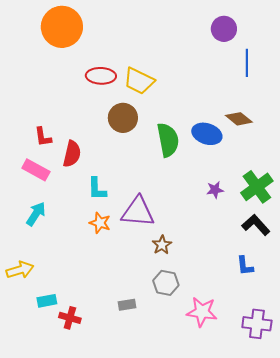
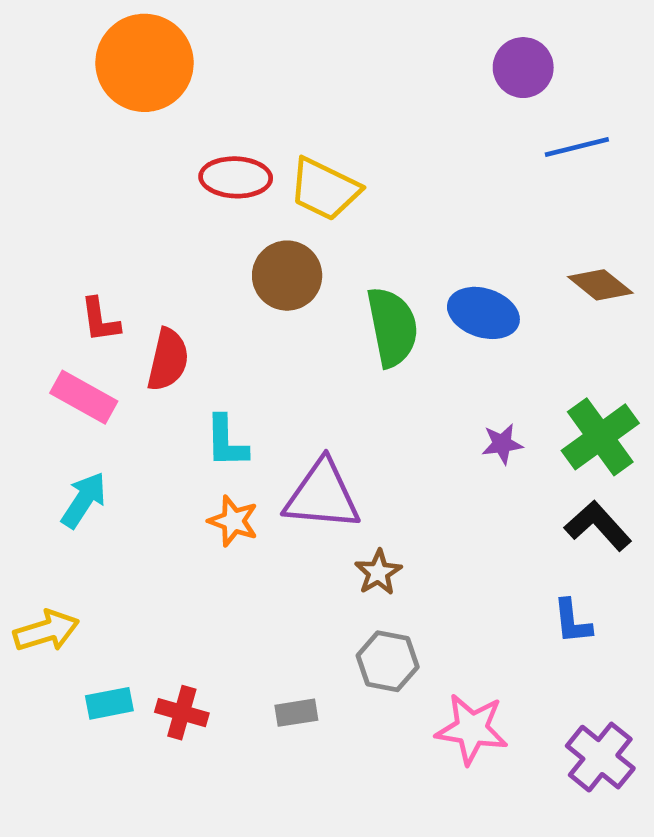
blue line: (247, 63) -> (577, 147), turned 76
brown diamond: (239, 119) -> (600, 285), moved
red cross: (70, 318) -> (182, 713), moved
purple cross: (257, 324) -> (600, 757), turned 32

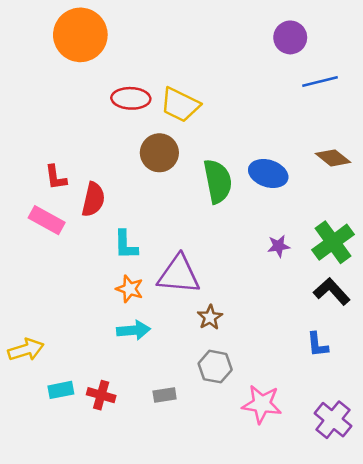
cyan arrow: (84, 500) -> (133, 330), moved, turned 52

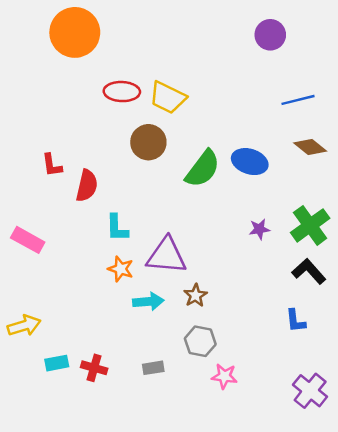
blue line: (320, 82) -> (298, 100), moved
green semicircle: (218, 181) -> (203, 169), turned 48
pink rectangle: (47, 220) -> (28, 240), moved
cyan arrow: (133, 330) -> (148, 301), moved
pink star: (262, 404) -> (224, 376), moved, size x0.7

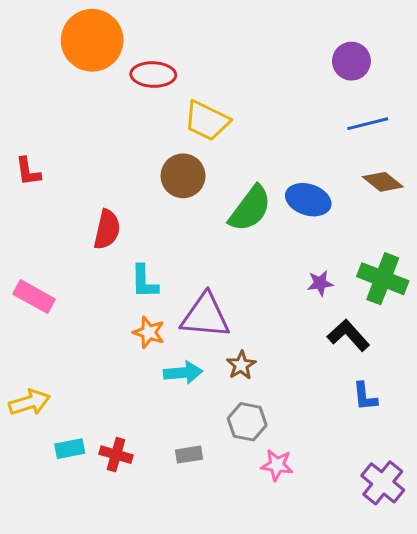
purple circle: (270, 35) -> (351, 61), moved
red ellipse: (122, 92) -> (153, 75), moved
red L-shape: (52, 165) -> (28, 171), moved
green cross: (310, 225) -> (383, 279), turned -33
black L-shape: (309, 271) -> (348, 335), moved

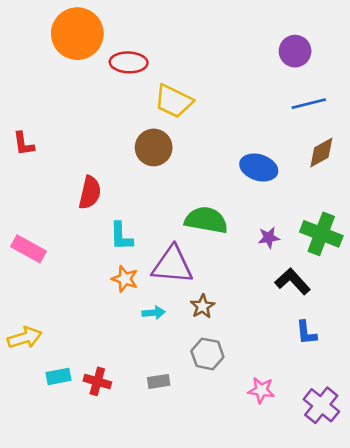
brown diamond: (383, 182) -> (321, 152), turned -68
green semicircle: (250, 209) -> (206, 220), moved, turned -117
cyan arrow: (183, 373) -> (154, 313), size x0.7
pink star: (277, 465) -> (261, 390), moved

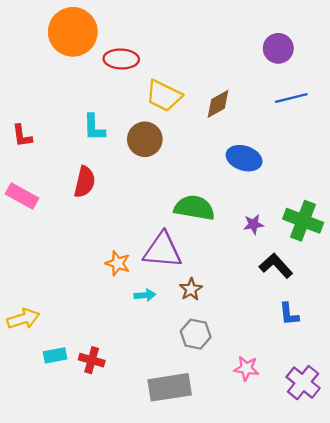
brown diamond: (321, 152) -> (218, 104), moved
cyan L-shape: (121, 236) -> (94, 127), moved
pink rectangle: (28, 249) -> (22, 196), moved
gray rectangle: (159, 381) -> (170, 387), moved, size x2.0

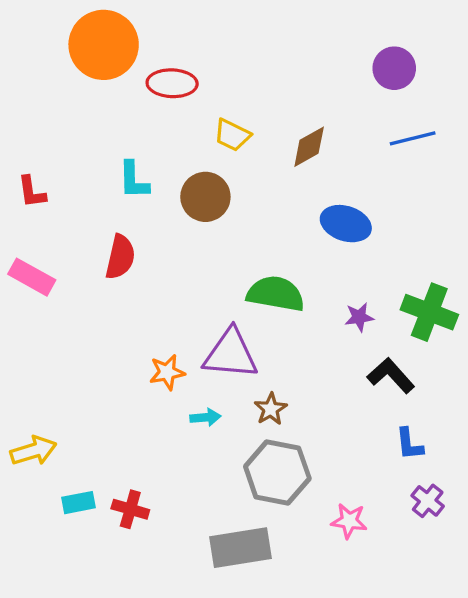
yellow trapezoid: (164, 96) -> (232, 135), size x0.7
orange star: (118, 263) -> (167, 372), turned -30
gray hexagon: (196, 334) -> (277, 472), size x1.5
purple cross: (303, 383) -> (428, 501), moved, size x0.7

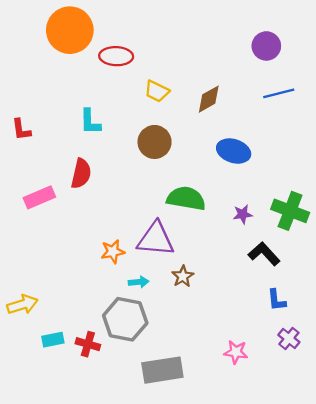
brown circle: (205, 197) -> (155, 142), moved
pink rectangle: (32, 277) -> (39, 197), moved, turned -52
gray hexagon: (277, 472) -> (125, 319), moved

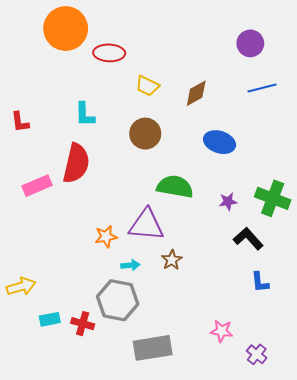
red semicircle: (81, 174) -> (76, 163), size x1.4
purple cross: (289, 338) -> (257, 354), moved

